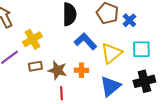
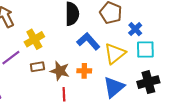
blue cross: (129, 20) -> (135, 29), moved

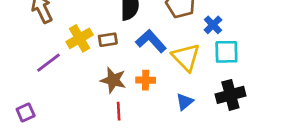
yellow triangle: (115, 54) -> (186, 57), turned -35
brown rectangle: (37, 67) -> (108, 40), moved
blue triangle: (114, 87) -> (185, 102), size x0.6

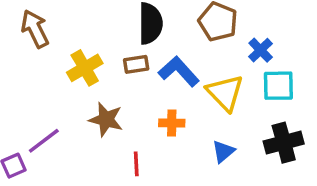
brown rectangle: (108, 40) -> (136, 64), moved
purple line: (49, 63) -> (44, 141), moved
brown star: (113, 80) -> (106, 119), moved

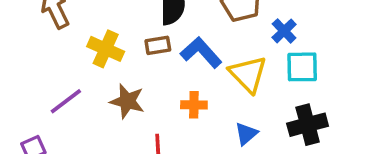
yellow cross: (85, 68) -> (106, 49), turned -36
purple line: (44, 141) -> (66, 101), moved

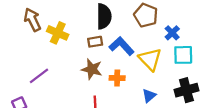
yellow cross: (106, 49) -> (58, 33), moved
brown star: (127, 101) -> (92, 69), moved

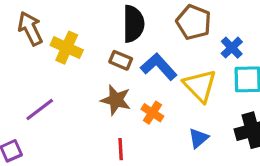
brown rectangle: (95, 42) -> (121, 60), turned 32
orange cross: (117, 78) -> (152, 113), turned 32

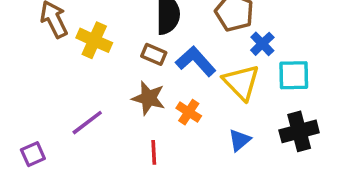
blue cross: (232, 48) -> (262, 44), moved
purple line: (40, 110) -> (87, 123), moved

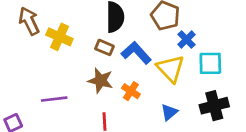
purple line: (87, 123) -> (54, 99), turned 30

